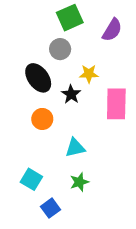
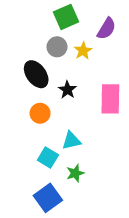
yellow star: (89, 74) -> (83, 51), moved, turned -30
cyan square: (31, 179) -> (48, 158), moved
blue square: (51, 208) -> (48, 198), size x1.5

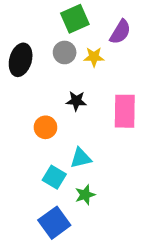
yellow star: (83, 51) -> (94, 57), turned 30
black ellipse: (36, 74) -> (21, 60), moved, turned 52
black star: (67, 90) -> (76, 101), turned -30

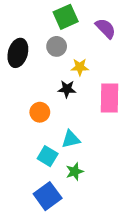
purple semicircle: (120, 32) -> (106, 28), turned -75
yellow star: (94, 57) -> (80, 67), moved

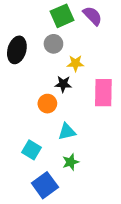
purple semicircle: (106, 28) -> (92, 16), moved
orange circle: (40, 112) -> (47, 104), moved
cyan square: (48, 156) -> (32, 150), moved

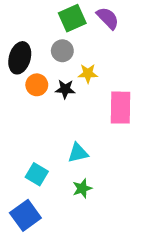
black star: (63, 84) -> (65, 89), moved
orange circle: (47, 104) -> (37, 85), moved
blue square: (45, 185) -> (25, 215), moved

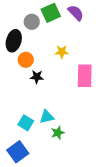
gray circle: (62, 51) -> (32, 22), moved
black star: (65, 89) -> (37, 77), moved
cyan triangle: (78, 153) -> (47, 117), moved

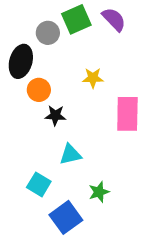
cyan triangle: (47, 117) -> (70, 154), moved
green star: (58, 133) -> (99, 192), moved
blue square: (18, 152) -> (66, 217), moved

